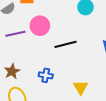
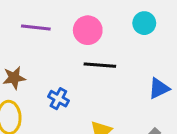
pink circle: (40, 26) -> (88, 30), moved

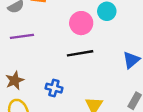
pink circle: (88, 30) -> (81, 23), moved

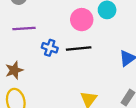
blue cross: (54, 88) -> (50, 48), moved

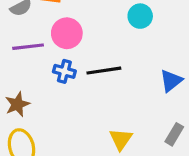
pink circle: (82, 20) -> (67, 33), moved

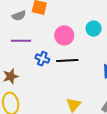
pink circle: (67, 33) -> (64, 35), moved

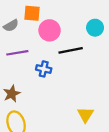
pink circle: (64, 35) -> (50, 30), moved
black line: (67, 61) -> (71, 50), moved

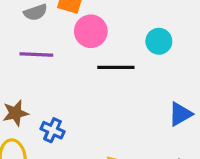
blue cross: (44, 69) -> (52, 130), moved

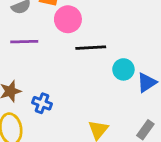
cyan circle: (159, 41) -> (123, 69), moved

